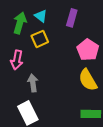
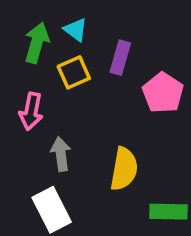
purple rectangle: (72, 18) -> (120, 58), moved
yellow semicircle: (88, 80) -> (124, 169), moved, turned -140

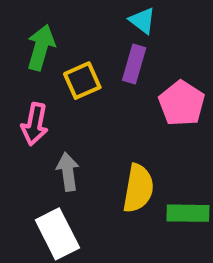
cyan triangle: (76, 30) -> (142, 20), moved
green rectangle: (168, 212) -> (188, 213), moved

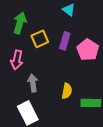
purple rectangle: (134, 64) -> (65, 41), moved
yellow semicircle: (138, 188) -> (67, 91), size x0.7

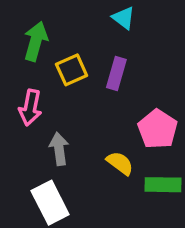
pink pentagon: (88, 50) -> (158, 129), moved
yellow semicircle: (67, 91) -> (120, 163), turned -63

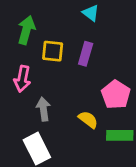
yellow square: (72, 70) -> (53, 51), turned 30

